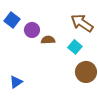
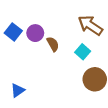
blue square: (12, 20) -> (13, 32), moved
brown semicircle: (48, 40) -> (53, 44), turned 64

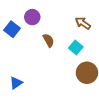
brown arrow: (90, 25) -> (83, 23), size x0.7
purple circle: (35, 33) -> (32, 17), moved

